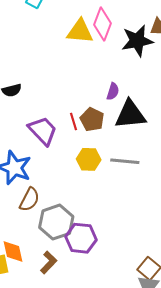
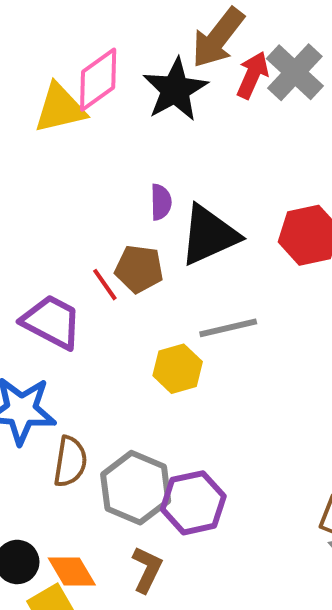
pink diamond: (102, 24) -> (98, 80), turned 52
yellow hexagon: (89, 159) -> (178, 369), moved

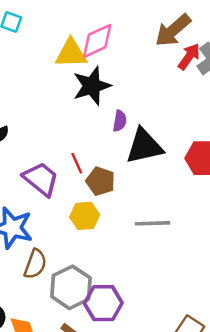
black star: (175, 90) -> (92, 86), moved
brown pentagon: (139, 269) -> (100, 181), moved
gray line: (228, 328) -> (153, 223), moved
yellow hexagon: (178, 369) -> (85, 216), moved

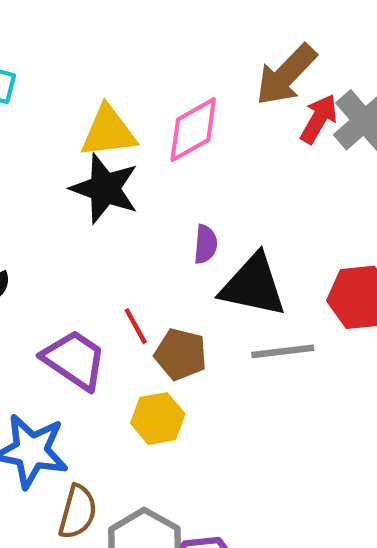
pink diamond: (97, 41) -> (193, 130), moved
black star: (92, 86) -> (105, 188), moved, turned -30
black triangle: (144, 146) -> (253, 285), turned 30
gray line: (153, 223) -> (283, 351), moved

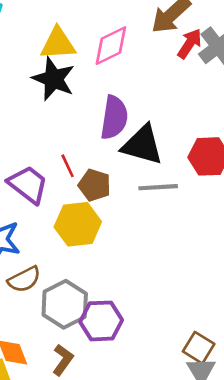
purple semicircle: (205, 244) -> (114, 117), size x1.8
yellow hexagon: (158, 419) -> (78, 224), size x1.4
brown semicircle: (78, 512) -> (24, 279), turned 44

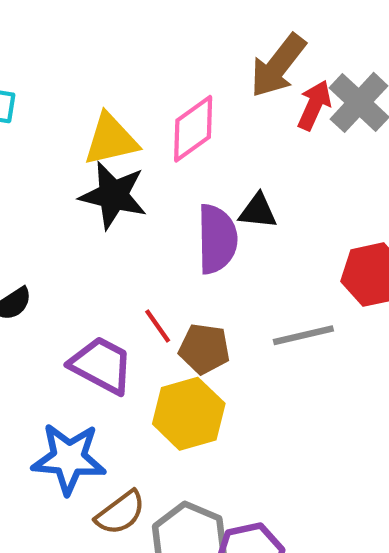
black triangle: (142, 145) -> (258, 211), moved, size x0.6

